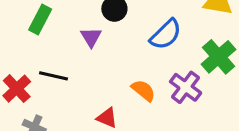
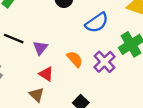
purple triangle: (91, 37) -> (40, 48), moved

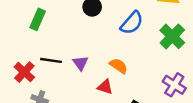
purple cross: (104, 62) -> (174, 85), moved
red triangle: (46, 74) -> (105, 87), moved

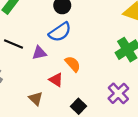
blue semicircle: (132, 23) -> (60, 32), moved
purple triangle: (80, 63) -> (39, 53), turned 40

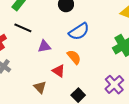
blue semicircle: (60, 32) -> (79, 31), moved
black line: (13, 44) -> (23, 28), moved

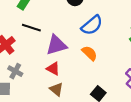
purple triangle: (44, 46) -> (56, 45), size x1.5
red triangle: (59, 71) -> (53, 69), moved

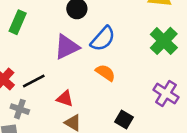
black line: (31, 28) -> (34, 81), moved, turned -36
purple triangle: (56, 45) -> (67, 47), moved

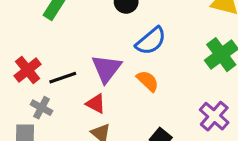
purple triangle: (67, 47) -> (106, 69), moved, turned -36

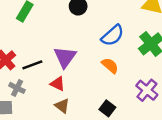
blue semicircle: (151, 41) -> (113, 35), moved
orange semicircle: (148, 81) -> (110, 66), moved

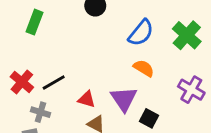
purple triangle: (65, 57) -> (124, 99), moved

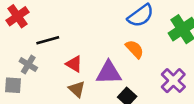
red cross: (22, 82) -> (17, 16), moved
purple triangle: (124, 99) -> (109, 73), turned 48

